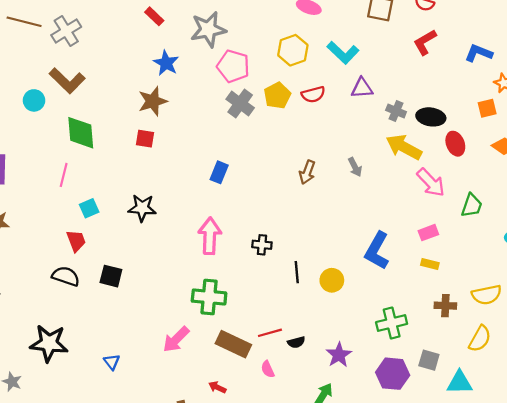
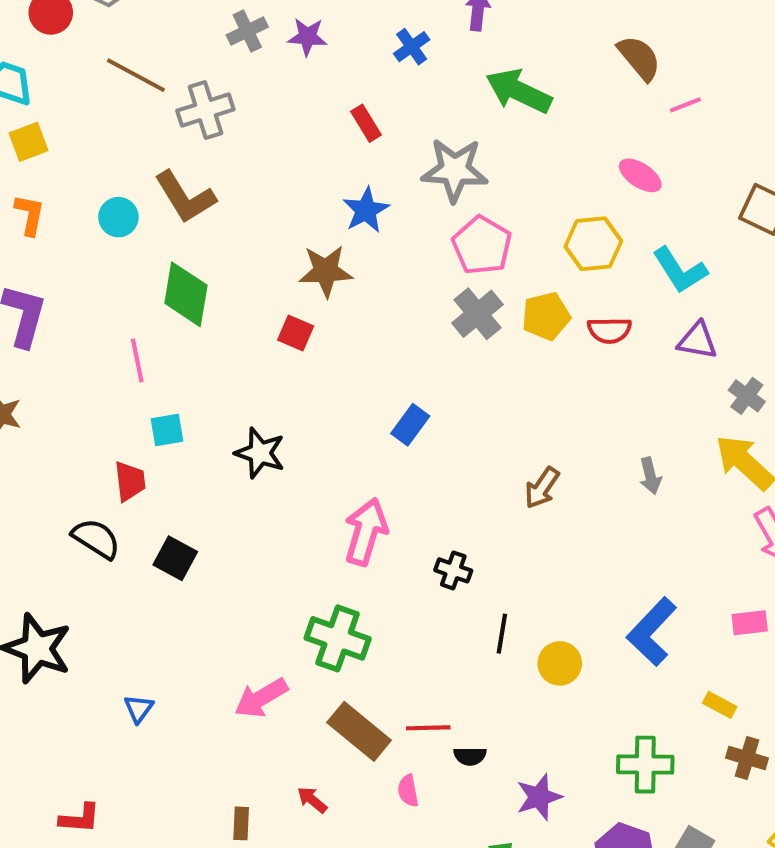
brown arrow: (307, 172) -> (542, 488), moved
pink line: (64, 175) -> (137, 360), turned -40
yellow rectangle: (430, 264) -> (720, 705), moved

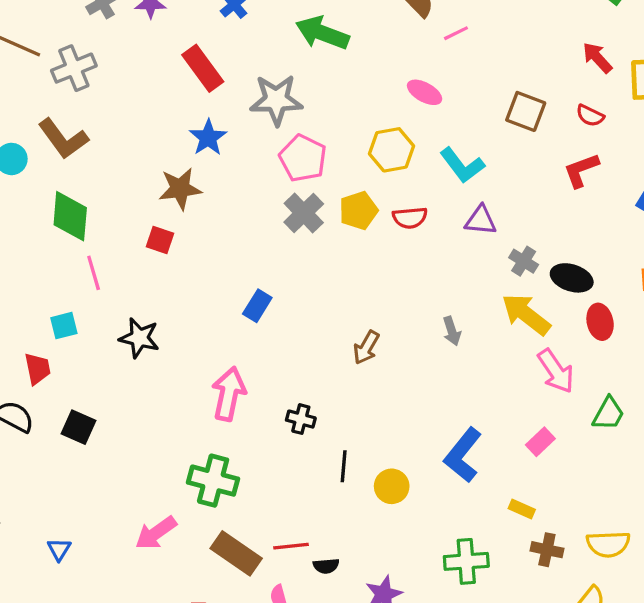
red rectangle: (366, 123) -> (203, 68), size x1.6
pink line: (137, 360) -> (94, 273), moved
pink rectangle: (750, 623) -> (540, 442), turned -32

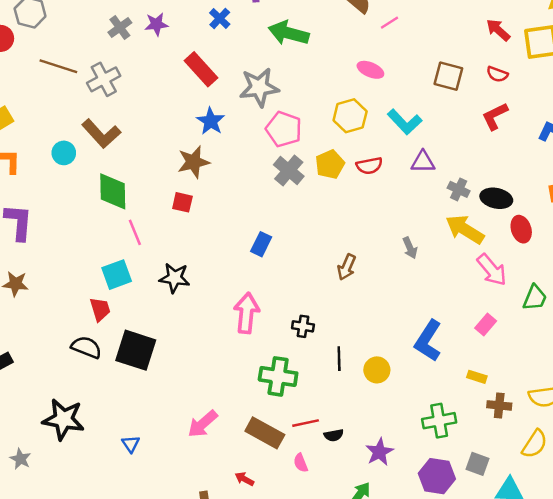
cyan square: (64, 326) -> (117, 275), size x1.4
black square: (79, 427) -> (136, 350), size x1.6
green cross: (213, 481) -> (278, 376), moved

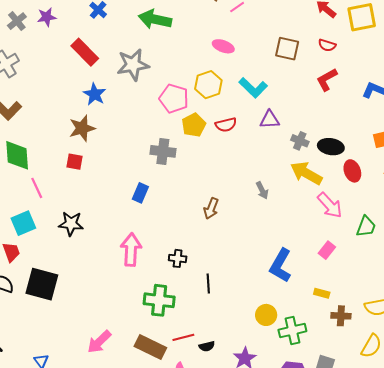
pink pentagon: (284, 129) -> (174, 98), moved
gray cross: (289, 171) -> (163, 151), moved, turned -30
yellow circle: (377, 370) -> (266, 315), moved

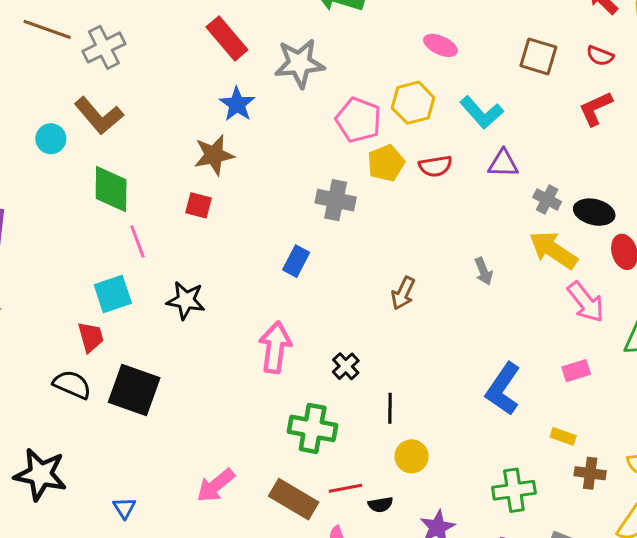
pink rectangle: (327, 250) -> (576, 371), turned 30
black cross: (178, 258) -> (346, 366), turned 36
yellow circle: (266, 315) -> (412, 456), moved

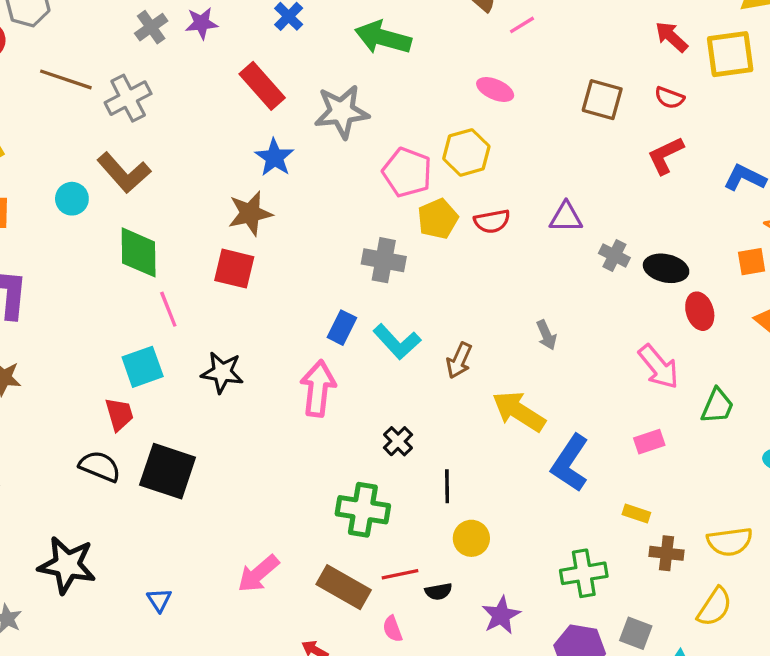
cyan L-shape: (482, 112) -> (397, 342), moved
red square: (199, 205) -> (234, 269), size x1.4
yellow arrow: (553, 250) -> (519, 411), moved
pink arrow: (275, 347) -> (318, 388), moved

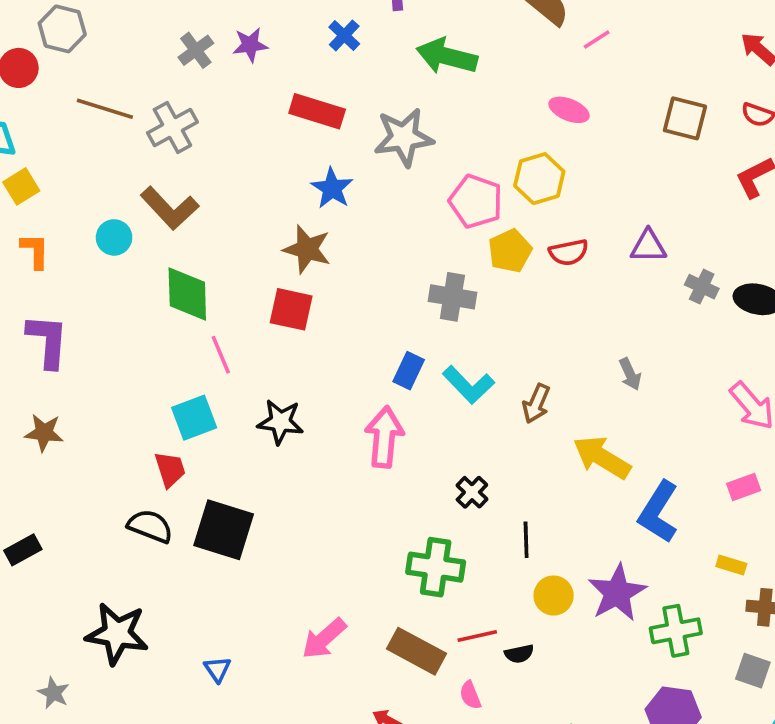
red rectangle: (262, 86) -> (317, 111), turned -30
brown star: (250, 213) -> (307, 249), turned 30
purple star: (501, 615) -> (617, 593), moved, size x1.4
gray square: (636, 633) -> (753, 671), moved

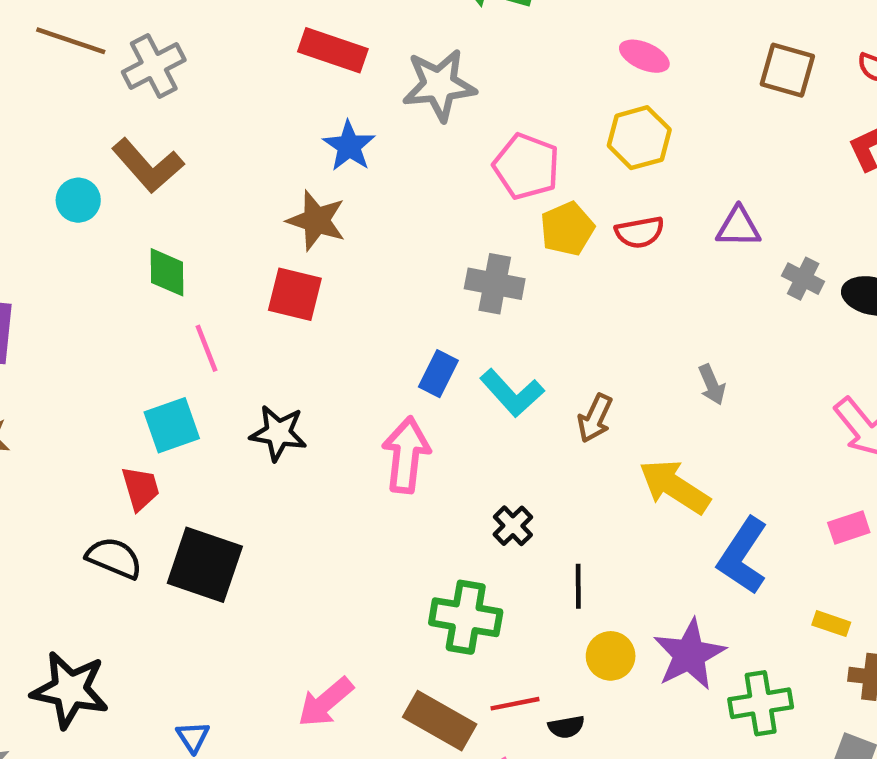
yellow hexagon: (539, 179) -> (639, 138), moved
green diamond: (187, 294) -> (167, 272), size x0.7

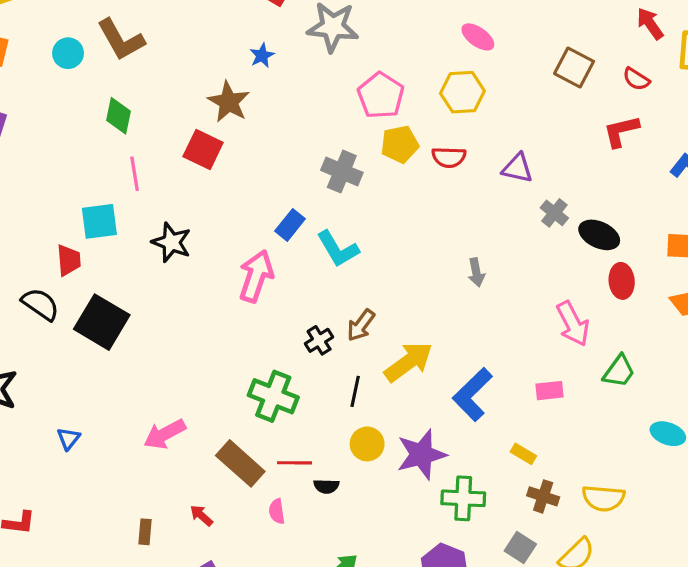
blue star: (349, 146) -> (262, 56), size x0.7
brown arrow: (595, 418) -> (361, 325), moved
yellow arrow: (674, 487) -> (408, 362), moved, turned 99

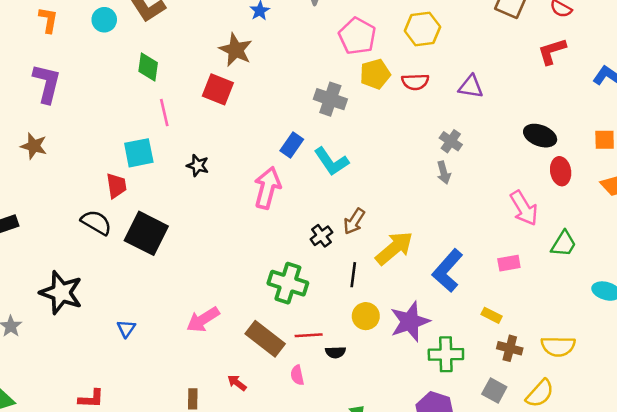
gray cross: (554, 213) -> (451, 141), moved
black star: (171, 242) -> (198, 166), size x0.7

